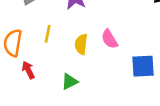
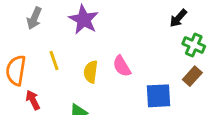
yellow line: (48, 34) -> (54, 61), turned -30

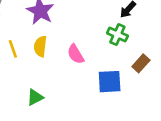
green cross: (194, 45) -> (117, 35), moved
yellow semicircle: (91, 72) -> (40, 46), moved

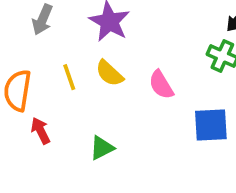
yellow semicircle: (40, 46) -> (109, 73), turned -54

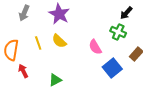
pink semicircle: (161, 85) -> (95, 47), moved
blue square: (211, 125) -> (112, 68), turned -36

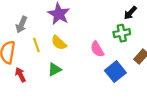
gray arrow: (24, 13) -> (21, 25), moved
green cross: (118, 32) -> (122, 33), turned -35
green triangle: (55, 80) -> (55, 69), moved

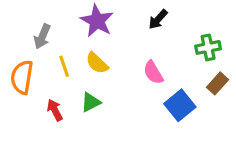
black arrow: (130, 13) -> (158, 19), moved
green cross: (122, 33) -> (208, 47), moved
red arrow: (20, 75) -> (55, 110), moved

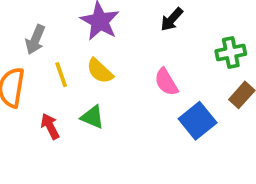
green triangle: (91, 102) -> (92, 117), turned 50

